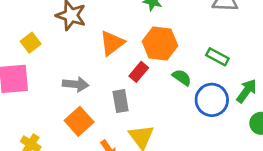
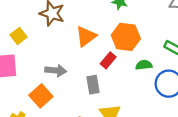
green semicircle: (182, 77) -> (144, 65), turned -42
orange square: (79, 121) -> (41, 96), moved

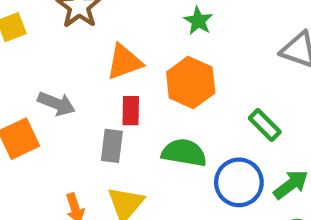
red rectangle: (108, 60) -> (131, 111), moved, turned -56
green semicircle: (144, 65) -> (184, 153), moved, size x1.5

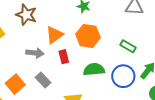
gray arrow: (57, 104) -> (35, 53), moved
gray rectangle: (112, 146) -> (43, 80), moved, turned -35

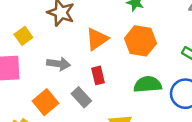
gray arrow: (35, 53) -> (59, 64), moved
red rectangle: (64, 57) -> (98, 75), moved

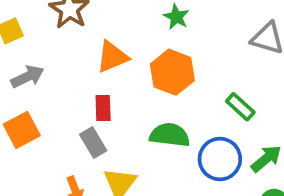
gray arrow: (59, 64) -> (27, 77), moved, turned -45
gray rectangle: (81, 97) -> (93, 143), moved

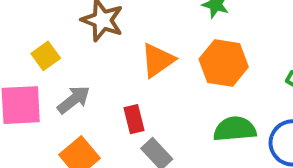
red rectangle: (103, 108) -> (134, 119), moved

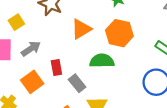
red rectangle: (134, 119) -> (56, 68), moved
green semicircle: (235, 129) -> (102, 61), moved

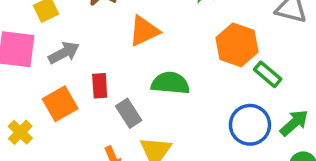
orange hexagon: (119, 33) -> (237, 45), moved

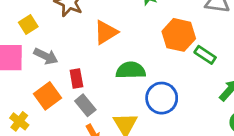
gray arrow: (64, 53) -> (46, 56), turned 60
gray rectangle: (129, 113) -> (85, 105), moved
blue circle: (250, 125) -> (162, 98), moved

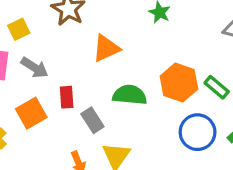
orange hexagon: (179, 35) -> (179, 83), moved
blue circle: (162, 98) -> (198, 132), moved
gray rectangle: (85, 105) -> (92, 120), moved

